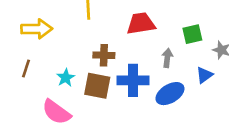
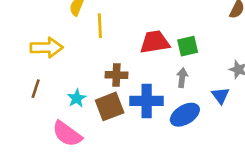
green square: (192, 34) -> (188, 46), moved
blue triangle: (204, 75) -> (220, 95), turned -30
brown square: (97, 86) -> (110, 106), turned -32

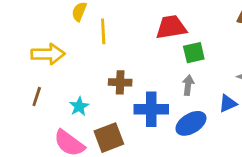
red trapezoid: (155, 42) -> (171, 27), moved
blue triangle: (220, 95) -> (228, 104), turned 42
brown square: (110, 106) -> (109, 138), moved

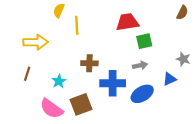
gray arrow: (188, 85) -> (140, 65), turned 72

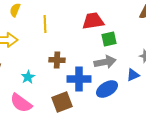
yellow semicircle: (59, 11) -> (15, 10), moved
gray arrow: (140, 65) -> (105, 62), size x1.5
brown square: (81, 104) -> (62, 102), moved

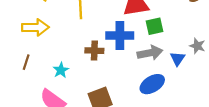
blue triangle: (133, 75) -> (178, 59), moved, turned -32
blue cross: (79, 79) -> (120, 36), moved

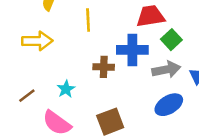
green square: (155, 26) -> (171, 40), turned -30
brown line: (26, 62) -> (27, 96), moved, turned 35

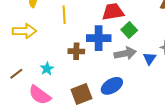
blue ellipse: (169, 105) -> (112, 86), moved

